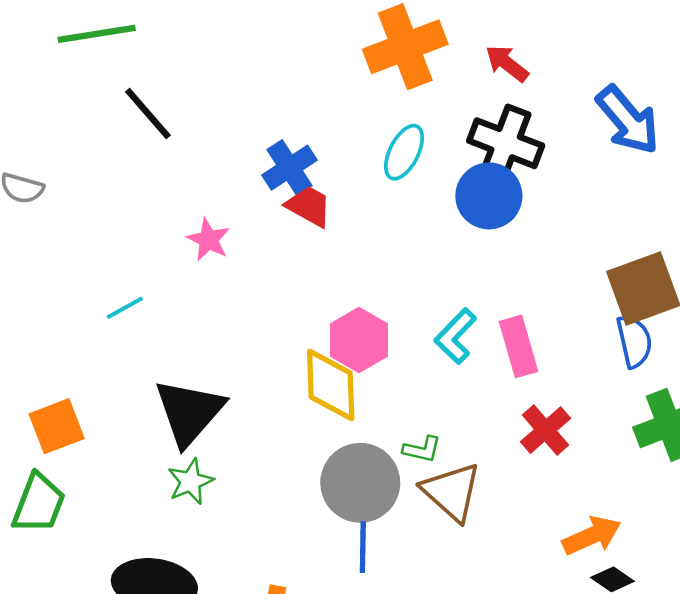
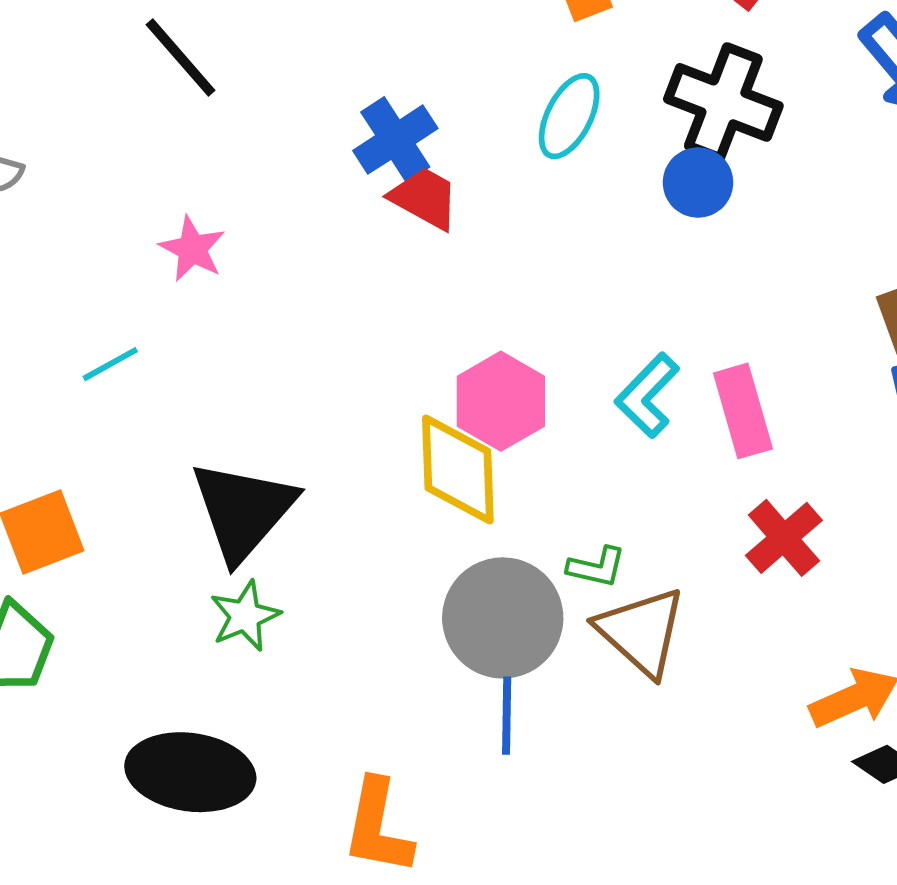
blue circle: (489, 196) -> (698, 182), size x0.7
pink star: (208, 240) -> (192, 249), moved
cyan line: (125, 308) -> (110, 364), moved

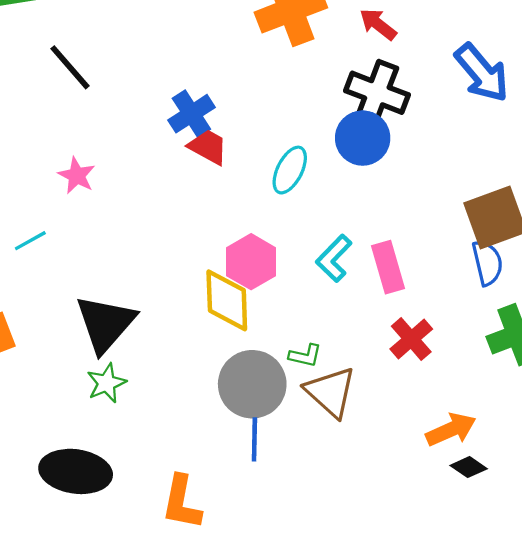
cyan ellipse: (569, 116) -> (290, 170), moved
blue circle: (698, 182) -> (363, 138), size x1.4

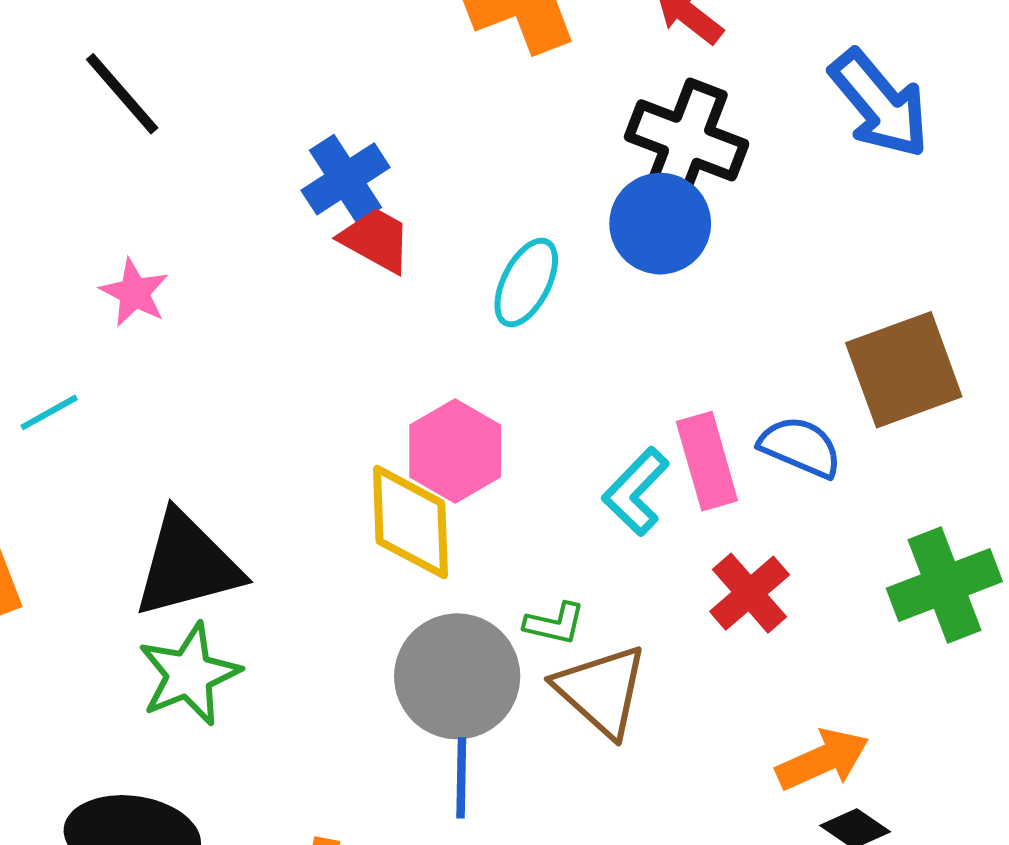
cyan L-shape: (334, 258) -> (636, 492), moved
blue semicircle: (487, 263) -> (800, 447), moved, turned -54
black triangle: (105, 324) -> (187, 565), turned 34
green star: (106, 383) -> (189, 674), size x1.4

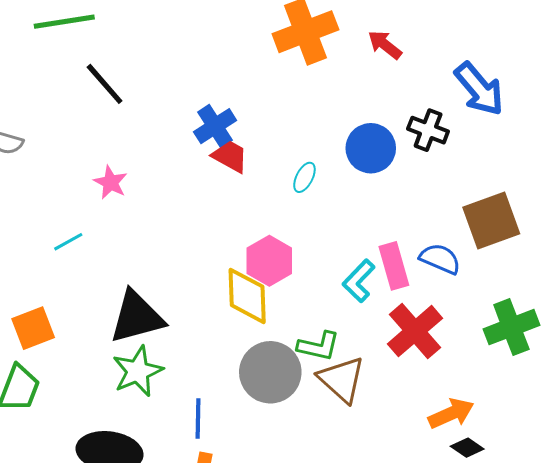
black cross: (687, 140) -> (428, 130), moved, size x0.7
cyan ellipse: (526, 282) -> (304, 177), size x0.7
red cross: (750, 593) -> (415, 331), size x1.4
green L-shape: (555, 624) -> (319, 346), size x1.4
blue line: (461, 778) -> (198, 418), moved

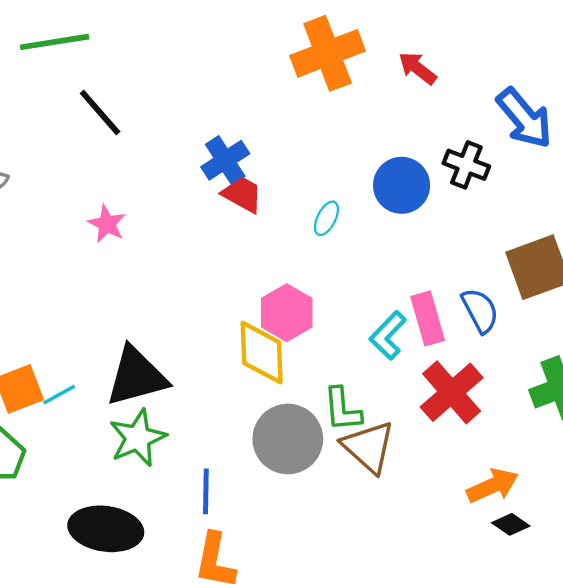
cyan line: (68, 242) -> (59, 395), moved
blue semicircle: (440, 259) -> (480, 310), turned 39
green L-shape: (319, 346) -> (342, 409), turned 72

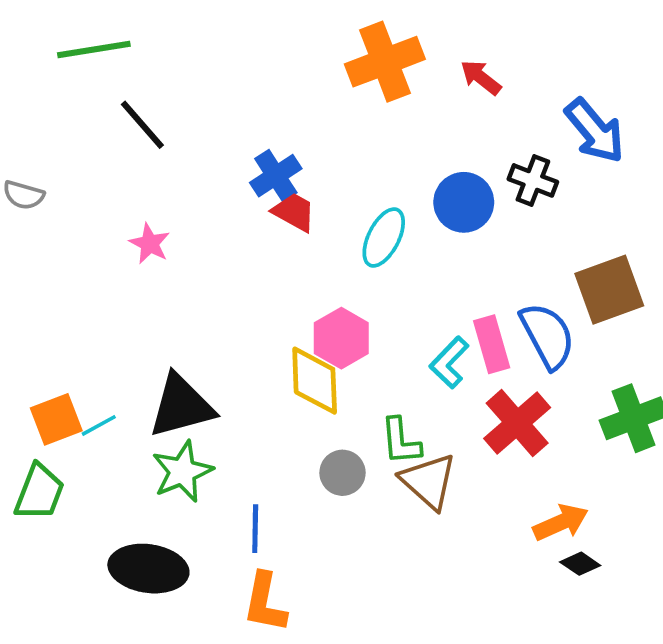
cyan ellipse: (326, 218) -> (384, 237), size x1.6
blue semicircle: (480, 310) -> (547, 336), size x1.4
gray circle: (288, 439) -> (342, 473), size x0.6

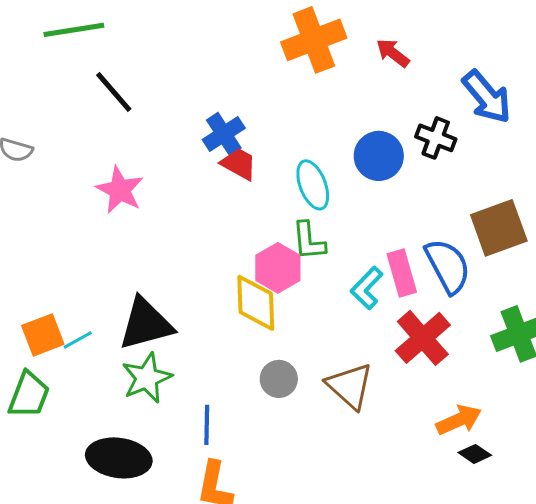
cyan ellipse: (384, 237) -> (313, 185), turned -48
pink star: (150, 244) -> (120, 190), size x1.4
green L-shape: (401, 441) -> (309, 241), moved

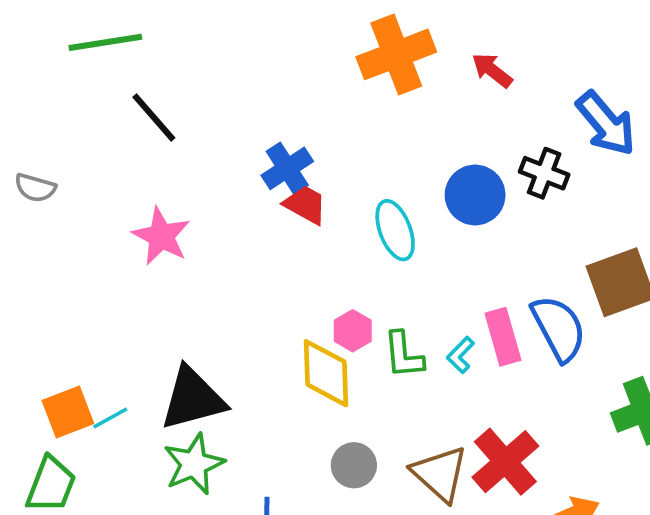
green L-shape: (309, 241) -> (404, 355), moved
pink hexagon: (278, 268) -> (353, 331), size x0.7
cyan L-shape: (367, 288) -> (461, 355), size x0.7
red cross: (423, 338) -> (505, 462), moved

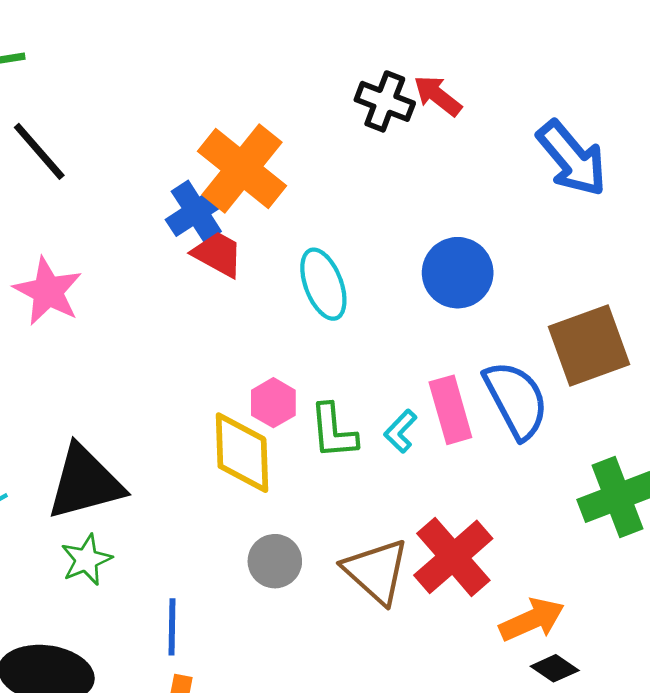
orange cross: (396, 54) -> (242, 168), moved, turned -30
black cross: (544, 173) -> (385, 101), moved
blue circle: (475, 195) -> (458, 273), moved
green star: (194, 464) -> (86, 560), size x0.7

